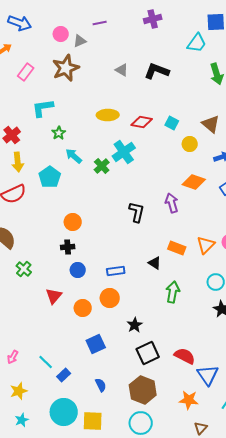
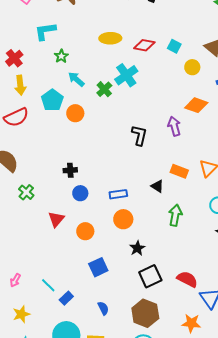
orange circle: (73, 222) -> (75, 113), moved
orange circle: (110, 298) -> (123, 219), moved

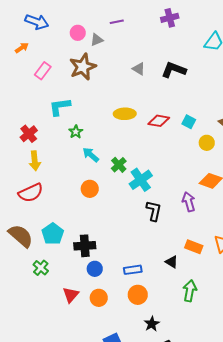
cyan cross: (126, 75) -> (141, 180), moved
cyan pentagon: (52, 100) -> (53, 234), moved
black cross: (70, 170) -> (85, 246), size x1.5
orange circle: (85, 231) -> (99, 298), moved

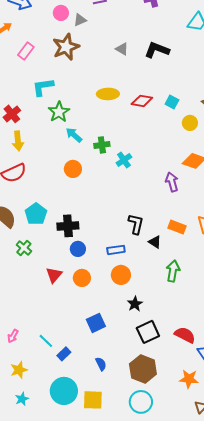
green star: (76, 132) -> (59, 112), size x1.5
green cross: (119, 165) -> (102, 145), turned 35
cyan cross: (141, 180) -> (124, 160), size x0.7
black L-shape: (154, 211) -> (136, 224), moved

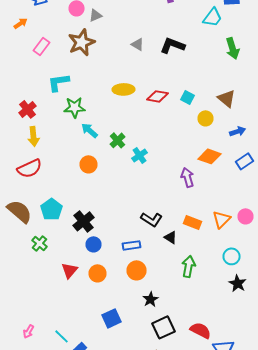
green star: (59, 112) -> (74, 107), turned 30
green cross: (102, 145) -> (118, 140), turned -35
black L-shape: (136, 224) -> (152, 219), turned 110
black cross: (68, 226) -> (84, 221), turned -35

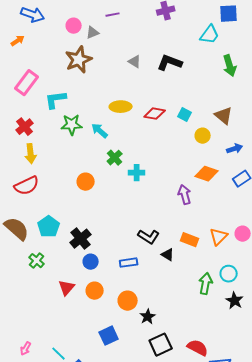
pink rectangle: (42, 46) -> (27, 83), moved, size x1.4
cyan arrow: (90, 130) -> (100, 131), moved
cyan cross: (140, 155) -> (137, 173), turned 35
green arrow: (188, 266) -> (206, 284), moved
orange circle: (136, 270) -> (128, 301), moved

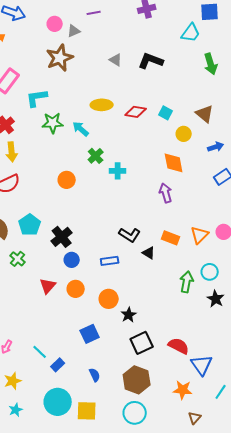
orange diamond: (207, 174) -> (174, 163), moved, turned 60

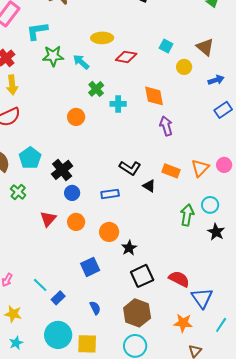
red diamond: (136, 112) -> (126, 57), moved
orange diamond: (174, 163) -> (154, 96), moved
orange circle: (67, 180) -> (76, 117), moved
yellow star: (13, 381) -> (13, 314), turned 30

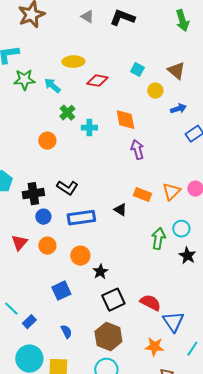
blue arrow: (216, 80) -> (178, 109), moved
black L-shape: (130, 168) -> (67, 188), moved
black cross: (62, 170) -> (33, 194), turned 30
blue rectangle: (110, 194) -> (81, 218), size x1.5

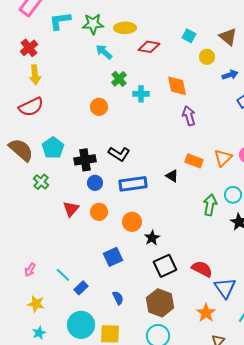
green star: (24, 80) -> (93, 24), moved
orange star: (154, 347) -> (206, 313), turned 30

